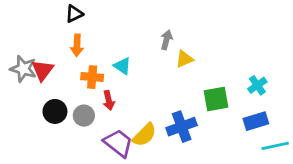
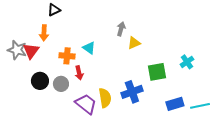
orange arrow: (77, 45) -> (44, 33), moved
blue rectangle: (256, 121) -> (175, 104), moved
yellow semicircle: (144, 135) -> (105, 98), turned -54

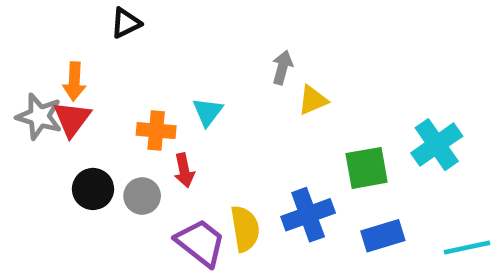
orange arrow: (44, 33) -> (74, 81), moved
cyan triangle: (89, 48) -> (208, 112), turned 32
cyan cross: (187, 62) -> (437, 145), size x1.5
blue rectangle: (175, 104) -> (383, 236), moved

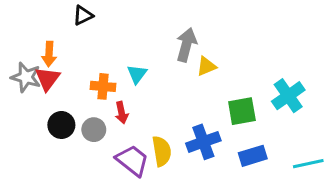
gray arrow: (282, 67) -> (186, 45), size x1.5

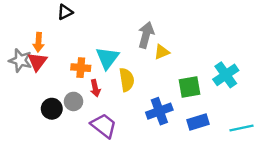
cyan triangle: (137, 74) -> (107, 58), size x1.5
black circle: (61, 125) -> (52, 109), moved
yellow semicircle: (162, 151) -> (127, 80), moved

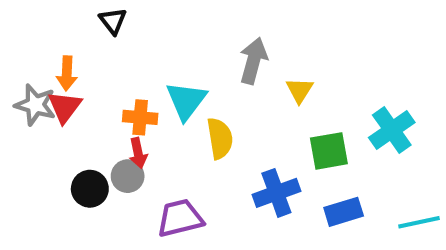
black triangle: (65, 12) -> (113, 21), turned -42
yellow triangle: (162, 52) -> (300, 90), moved, turned -35
red arrow: (95, 88) -> (138, 153), moved
purple trapezoid: (104, 126) -> (180, 218), turned -52

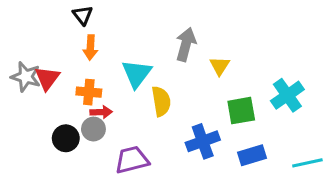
orange arrow: (67, 73) -> (90, 47), moved
orange cross: (140, 117) -> (89, 92), moved
red arrow: (138, 153) -> (101, 112), turned -80

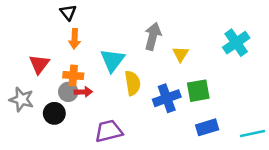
gray star: (26, 77) -> (21, 99), moved
cyan cross: (287, 95) -> (236, 43), moved
gray circle: (93, 129) -> (68, 92), moved
blue cross: (203, 141) -> (167, 98), moved

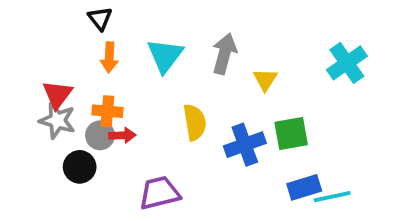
cyan triangle: (112, 60) -> (165, 56), moved
gray star: (21, 99) -> (57, 120), moved
cyan line: (253, 134) -> (332, 197), moved

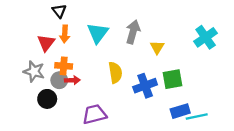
red triangle: (57, 95) -> (46, 43), moved

